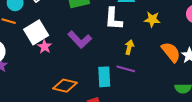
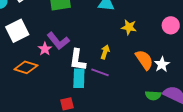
white L-shape: (113, 19) -> (78, 60), moved
pink star: (45, 47) -> (45, 49), moved
orange diamond: (65, 86) -> (26, 67), moved

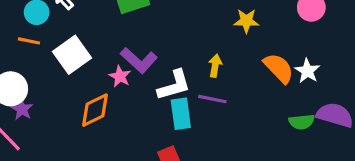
white L-shape: (78, 60) -> (174, 85), turned -105
orange diamond: (26, 67) -> (95, 110), turned -35

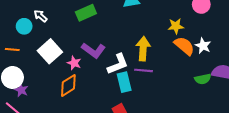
yellow star: (246, 21) -> (176, 26), moved
orange line: (29, 41) -> (12, 49), moved
yellow arrow: (215, 66) -> (143, 49), size x1.6
pink star: (120, 76) -> (74, 63), moved

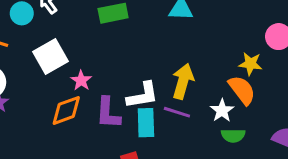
yellow star: (176, 26) -> (250, 64), moved
white star: (203, 46) -> (222, 110), moved
purple L-shape: (93, 50) -> (108, 113), moved, turned 45
green semicircle: (203, 79) -> (233, 136), moved

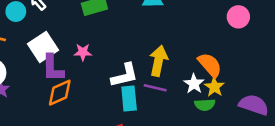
yellow star: (250, 64) -> (214, 87), moved, turned 30
pink star: (81, 80) -> (83, 52), moved, turned -30
purple L-shape: (108, 113) -> (53, 68), moved

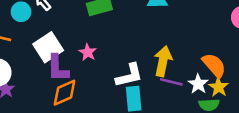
pink star: (83, 52) -> (88, 52), turned 30
purple line: (155, 88) -> (171, 82), moved

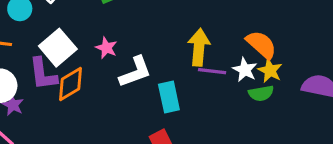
purple L-shape: (58, 68) -> (43, 74), moved
white L-shape: (129, 75) -> (135, 72), moved
orange diamond: (65, 93) -> (71, 84), moved

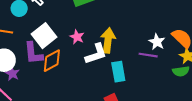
yellow arrow: (199, 47) -> (108, 40), moved
white star: (245, 70) -> (157, 42), moved

